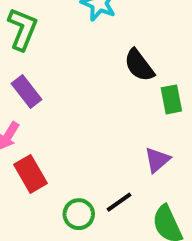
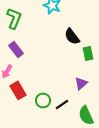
green circle: (79, 214) -> (43, 100), moved

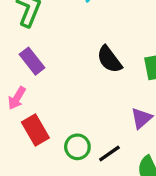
black semicircle: (72, 36) -> (109, 59), moved

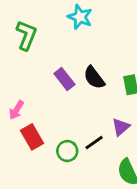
purple rectangle: (32, 61) -> (64, 79), moved
black line: (109, 154) -> (94, 143), moved

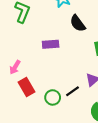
black semicircle: (94, 78) -> (78, 23), moved
purple rectangle: (64, 79) -> (51, 44), turned -56

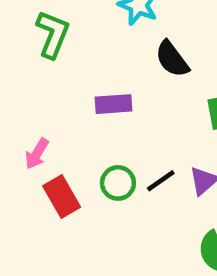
black line: (72, 91) -> (161, 181), moved
green circle: (53, 97) -> (118, 183), moved

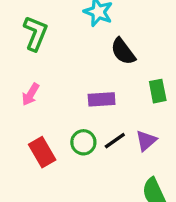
purple rectangle: (113, 104) -> (102, 99), moved
pink arrow: (37, 154) -> (31, 94), moved

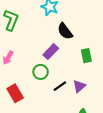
purple rectangle: (102, 99) -> (51, 52), moved, turned -42
green circle: (83, 142) -> (41, 72), moved

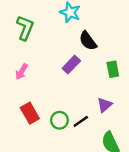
green circle: (41, 72) -> (59, 120), moved
black line: (60, 86) -> (81, 121), moved

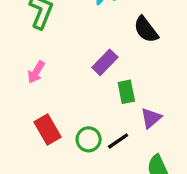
black semicircle: (88, 41) -> (146, 29), moved
green rectangle: (113, 69) -> (126, 92), moved

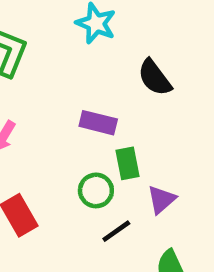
purple rectangle: (105, 62) -> (98, 123), turned 60
green circle: (89, 139) -> (96, 190), moved

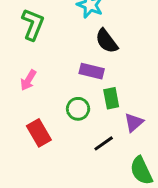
black semicircle: (155, 78) -> (107, 41), moved
green circle: (96, 190) -> (78, 109), moved

